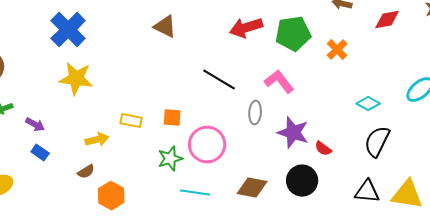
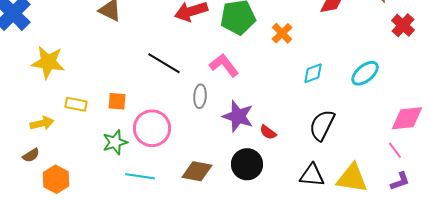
yellow star: (76, 79) -> (48, 62), moved
cyan diamond: (368, 104) -> (313, 73), moved, turned -50

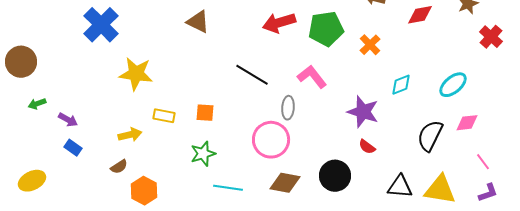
purple star: (238, 116) -> (363, 112), moved
pink diamond: (407, 118) -> (467, 123), moved, size x0.7
black semicircle: (322, 125) -> (430, 136), moved
pink circle: (152, 128) -> (271, 140), moved
red semicircle: (268, 132) -> (367, 147), moved

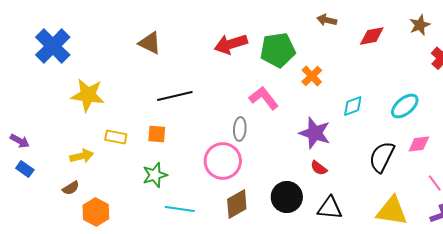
orange cross: (370, 45) -> (312, 76), moved
black line: (252, 75) -> (175, 96), moved, turned -44
brown diamond: (285, 183) -> (237, 204), turned -40
black triangle: (400, 187) -> (330, 208), moved

